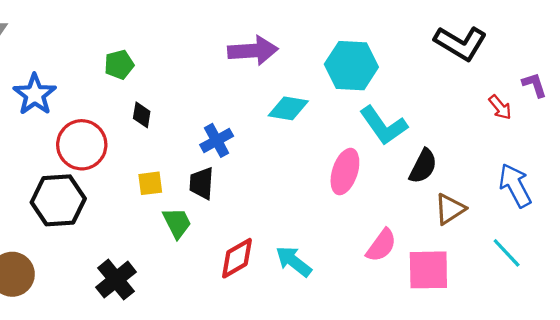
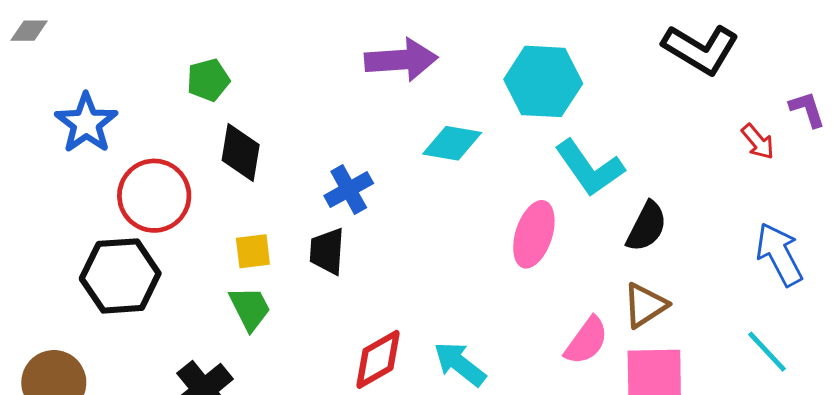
black diamond: (142, 115) -> (241, 152), size x1.5
brown triangle: (450, 209) -> (645, 305), moved
green trapezoid: (177, 223) -> (250, 308), moved

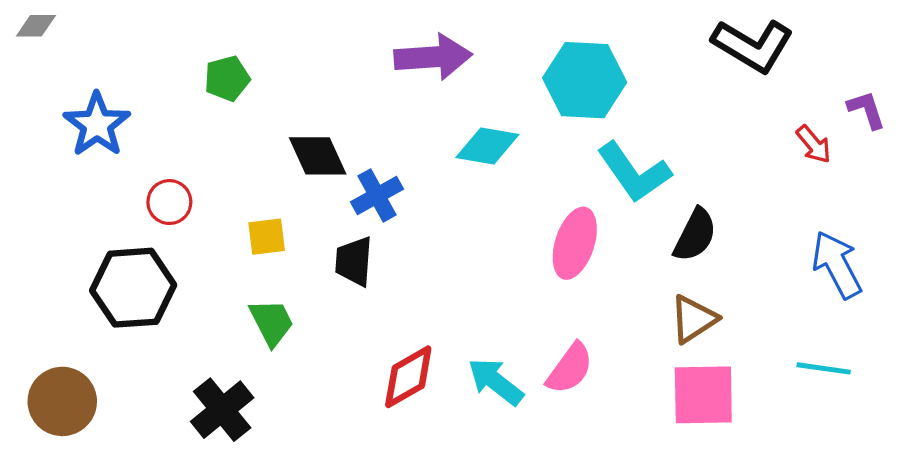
black diamond: (241, 152) -> (318, 156), moved, turned -34
red circle: (154, 196) -> (169, 202), size x0.6
yellow square: (253, 251) -> (267, 237), moved
pink semicircle: (586, 341) -> (570, 368), moved
cyan line: (767, 352) -> (824, 368), turned -39

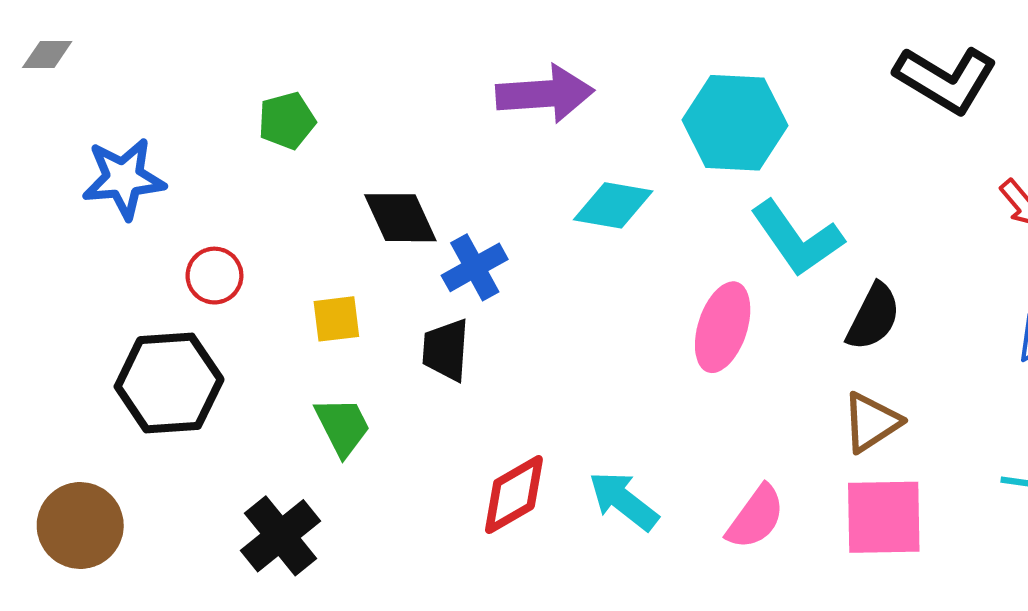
blue star: (97, 125) -> (124, 178), turned 30
pink semicircle: (570, 368) -> (756, 517), moved

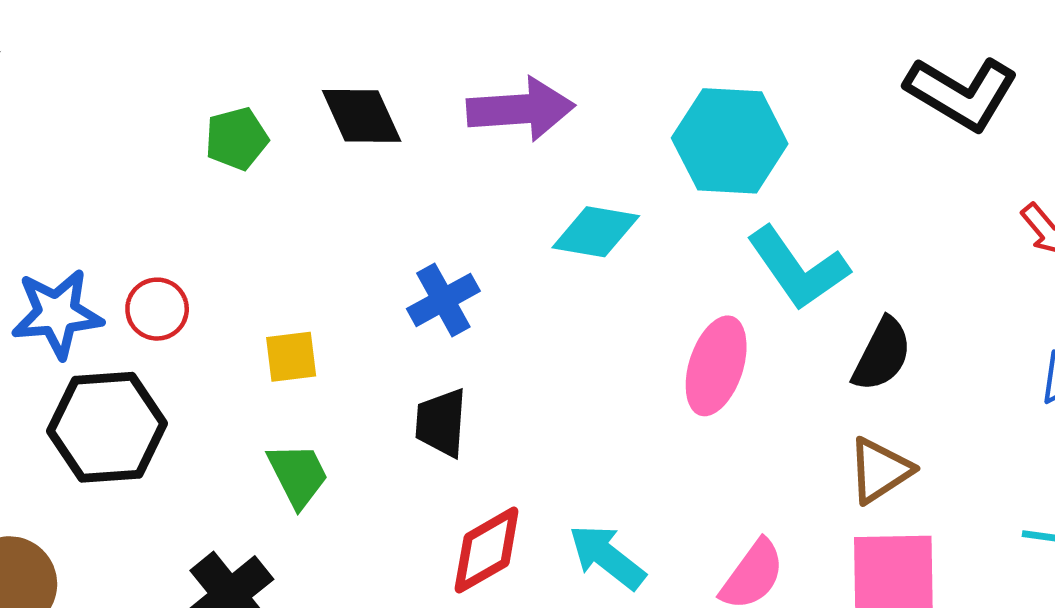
blue star: (124, 178) -> (57, 314), moved
black diamond: (400, 218) -> (362, 116), moved
black trapezoid: (446, 350) -> (441, 423), moved

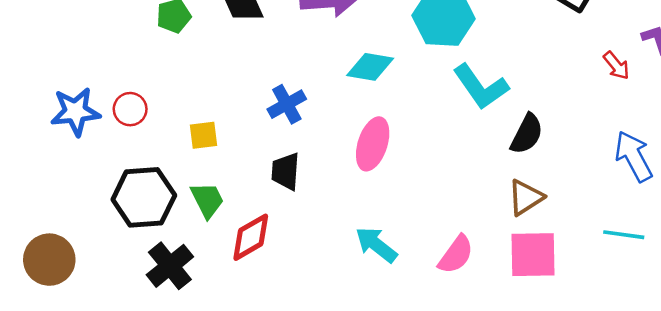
pink ellipse: (716, 366) -> (373, 144), moved
black hexagon: (107, 427) -> (144, 197), moved
red diamond: (487, 550) -> (251, 237), moved

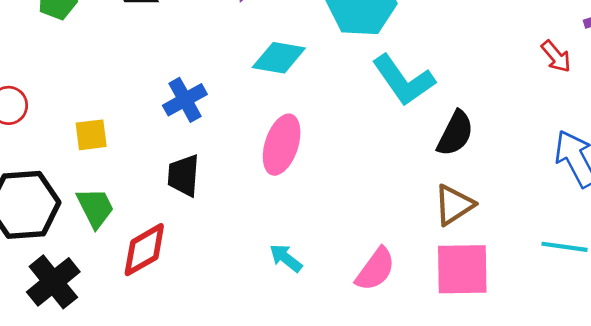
cyan arrow: (376, 245) -> (286, 258), size x0.7

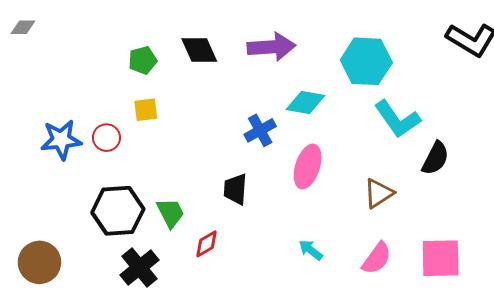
blue cross: (185, 100) -> (260, 130), moved
yellow square: (91, 135) -> (146, 110), moved
brown triangle: (454, 205) -> (379, 193), moved
red diamond: (144, 250) -> (206, 244), size x0.7

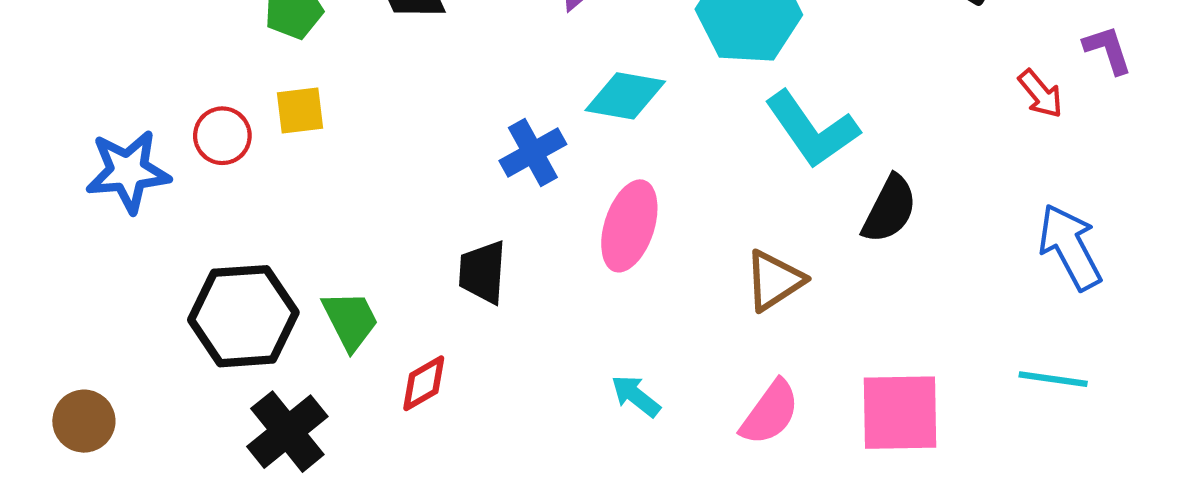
red circle: (106, 138) -> (222, 136), moved
brown circle: (39, 262) -> (84, 421), size x0.7

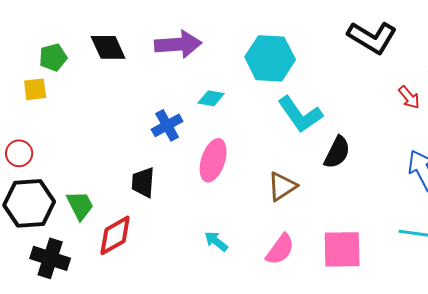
cyan diamond: (625, 96) -> (211, 98), size x0.7
yellow square: (300, 111) -> (35, 89), moved
red circle: (222, 136) -> (19, 153), moved
red diamond: (424, 383) -> (115, 235), size x1.5
black cross: (287, 432) -> (50, 258), turned -33

